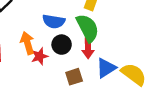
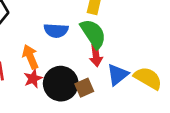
black circle: (62, 45) -> (61, 84), moved, size x1.6
red star: (40, 56) -> (33, 79), moved

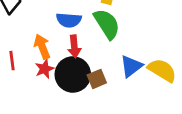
red arrow: (96, 55) -> (74, 46), moved

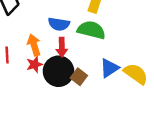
green semicircle: (107, 24) -> (91, 30), turned -48
brown square: (97, 79) -> (79, 77), turned -35

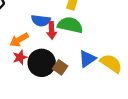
orange arrow: (34, 45) -> (19, 40), turned -102
red arrow: (62, 47) -> (52, 30), moved

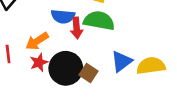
yellow semicircle: (111, 63) -> (151, 66), turned -40

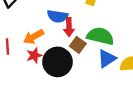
green semicircle: (99, 21) -> (100, 36), moved
brown square: (89, 73) -> (78, 45), moved

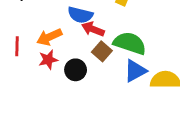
red arrow: (69, 27) -> (93, 29), turned 108
black circle: (57, 62) -> (76, 70), size x0.6

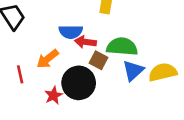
red star: (48, 60) -> (54, 95), moved
black circle: (76, 70) -> (79, 83), size x1.6

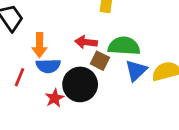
blue semicircle: (71, 32) -> (48, 66), moved
orange arrow: (47, 59) -> (40, 45), moved, turned -50
red line: (20, 74) -> (20, 77), turned 36

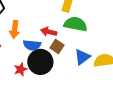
green semicircle: (124, 46) -> (76, 24), moved
blue semicircle: (48, 66) -> (32, 45), moved

